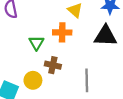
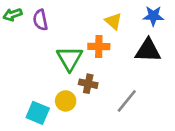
green triangle: (36, 43) -> (70, 58), size x1.5
gray line: (87, 80) -> (127, 101), turned 40

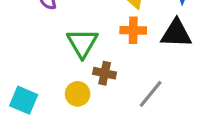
orange cross: (99, 46) -> (133, 30), moved
cyan square: (38, 113) -> (24, 100), moved

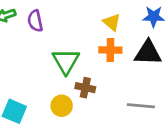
gray line: (151, 94) -> (141, 106), moved, turned 56

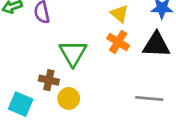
orange cross: (110, 50) -> (118, 42), turned 30
brown cross: (85, 88) -> (49, 80), moved

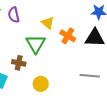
yellow triangle: (120, 14) -> (48, 23), moved
yellow circle: (69, 98) -> (41, 84), moved

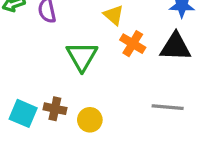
yellow triangle: (48, 23) -> (114, 15), moved
brown cross: (19, 63) -> (55, 109), moved

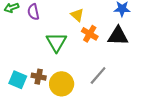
gray line: (168, 107) -> (98, 76), moved, turned -54
yellow circle: (90, 120) -> (62, 84), size x1.5

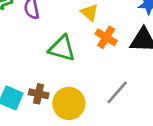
green triangle: (56, 42) -> (62, 48), turned -45

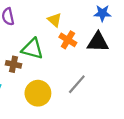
brown cross: (39, 94) -> (14, 64), moved

